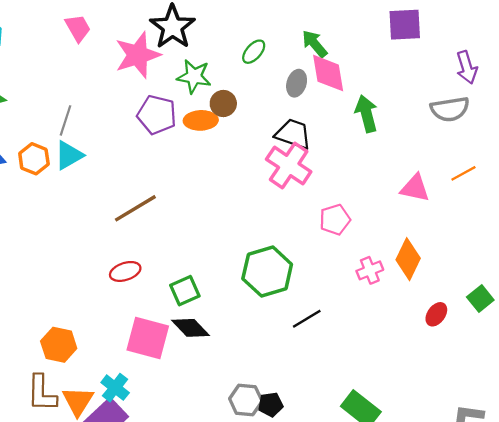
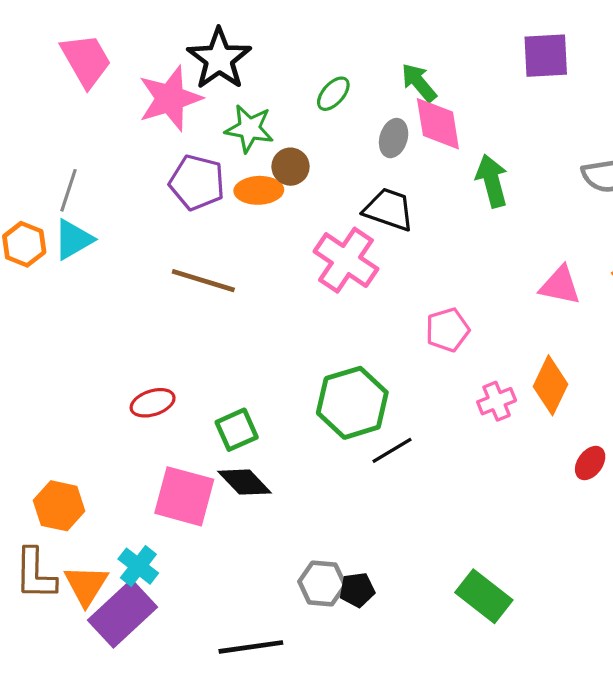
pink trapezoid: (78, 28) -> (86, 60), size x1.4
pink cross: (289, 166) -> (346, 260), moved
brown line: (135, 208) -> (203, 281), moved, turned 48
black line: (307, 319) -> (392, 450), moved

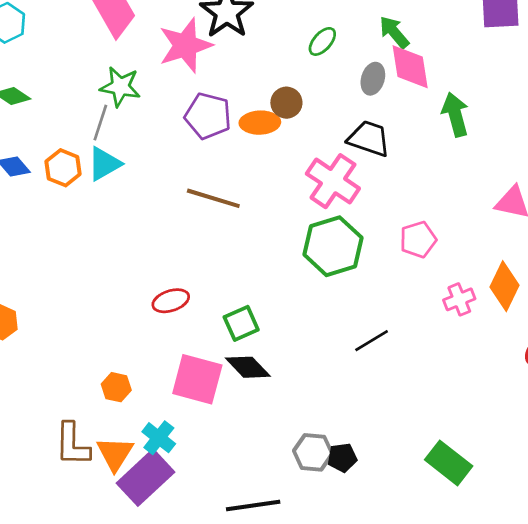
green star: (249, 129) -> (120, 87), moved
green hexagon: (352, 403) -> (333, 246), moved
orange hexagon: (59, 506) -> (116, 387), moved, size x0.7

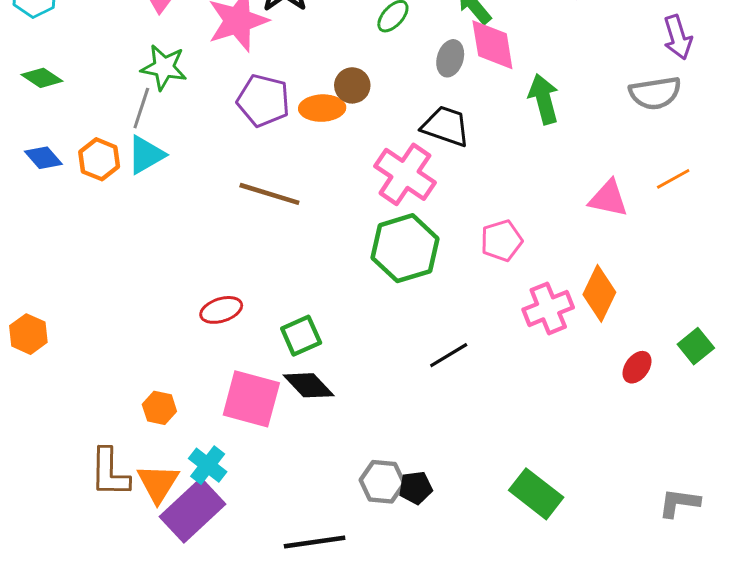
pink cross: (459, 299) -> (548, 308), size x1.4

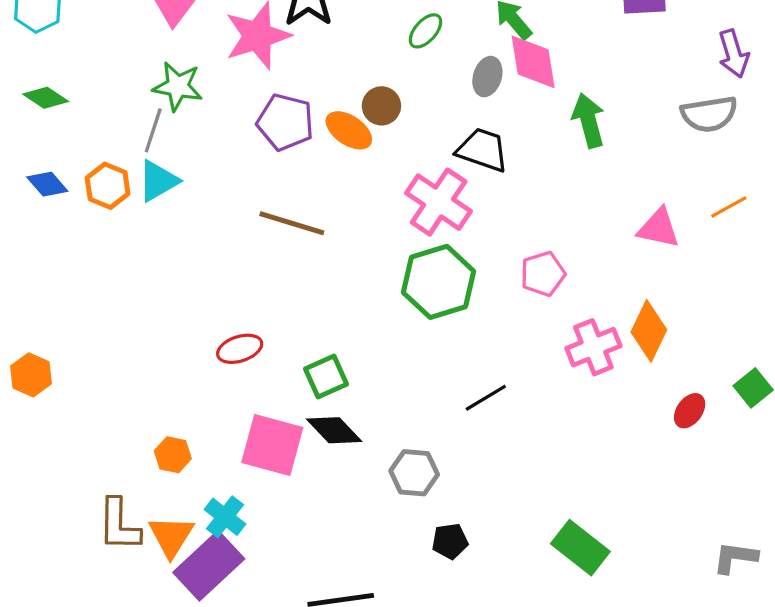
orange ellipse: (322, 108) -> (349, 130), turned 36
gray hexagon: (382, 482) -> (414, 473), moved

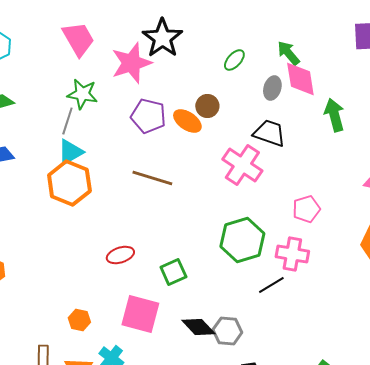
orange hexagon: (108, 186) -> (69, 183), moved, size x1.6
green hexagon: (439, 282) -> (242, 240), moved
pink cross: (593, 347) -> (292, 254), moved, turned 32
black diamond: (334, 430) -> (198, 327), moved

